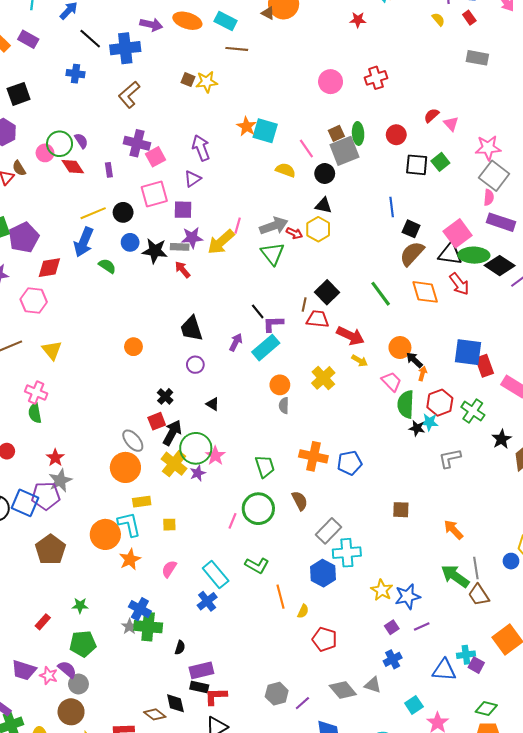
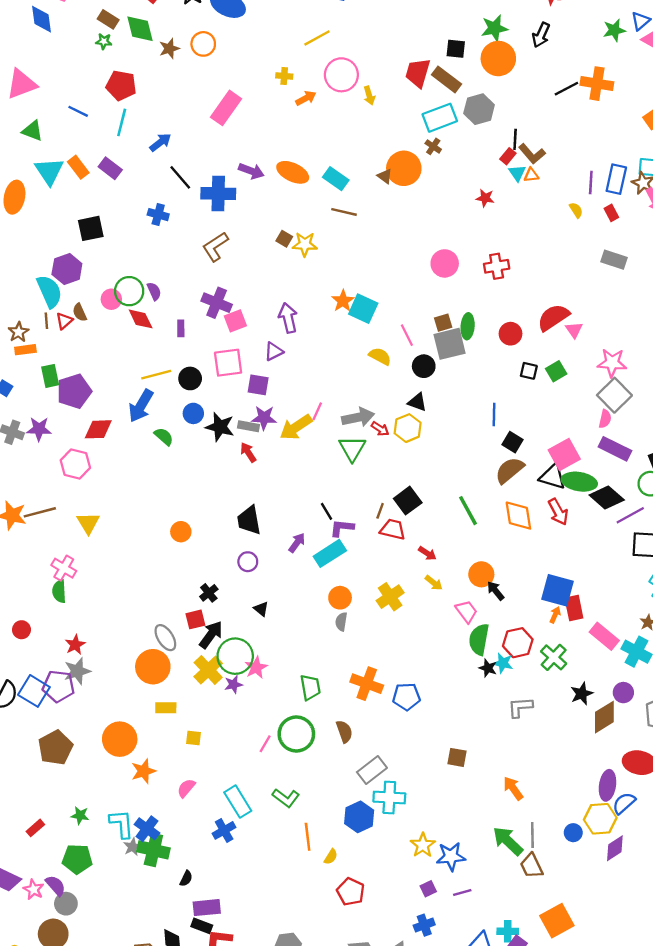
red semicircle: (431, 115) -> (553, 317), size x1.8
black square: (417, 165) -> (529, 371), size x0.7
red arrow: (350, 336) -> (427, 553), size x0.6
orange arrow: (422, 373) -> (555, 615), moved
cyan L-shape: (129, 524) -> (122, 824), moved

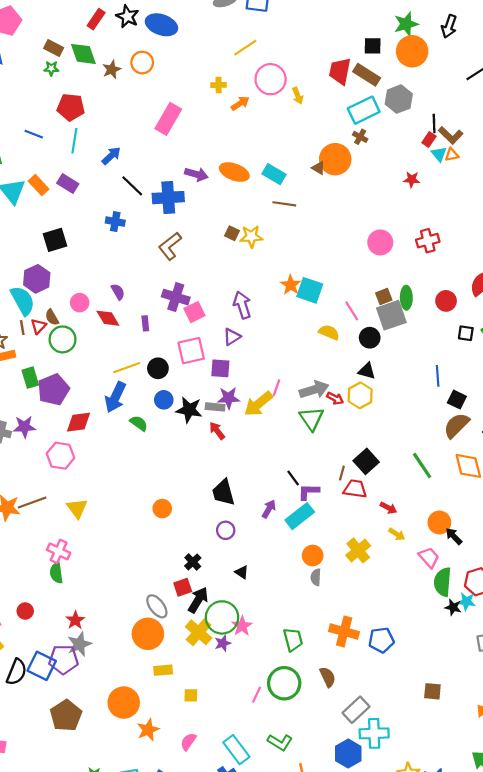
green circle: (129, 291) -> (63, 339), moved

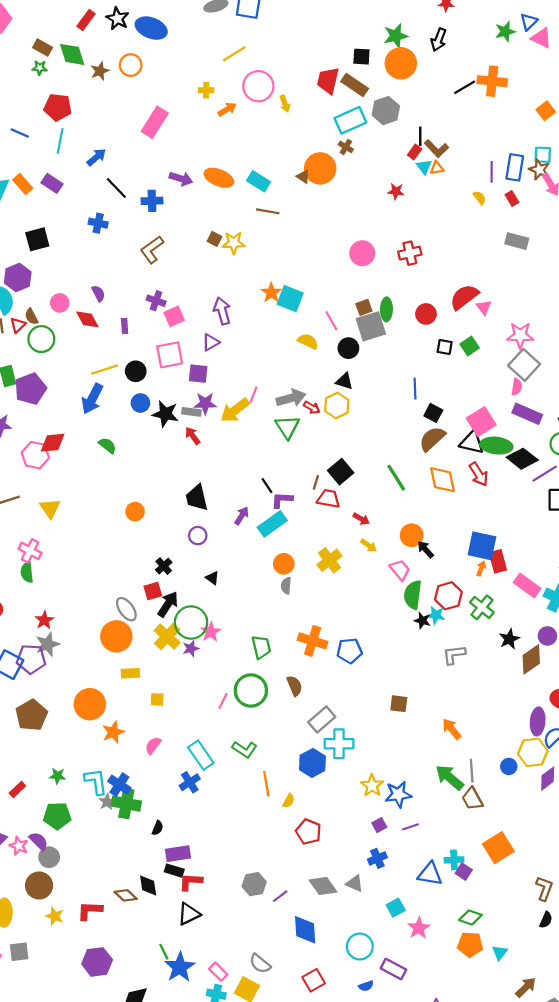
blue cross: (168, 198) -> (152, 201), size x0.7
purple cross: (176, 297) -> (156, 301), size x0.7
red diamond: (79, 422) -> (53, 443), moved
green semicircle: (139, 423) -> (107, 445), moved

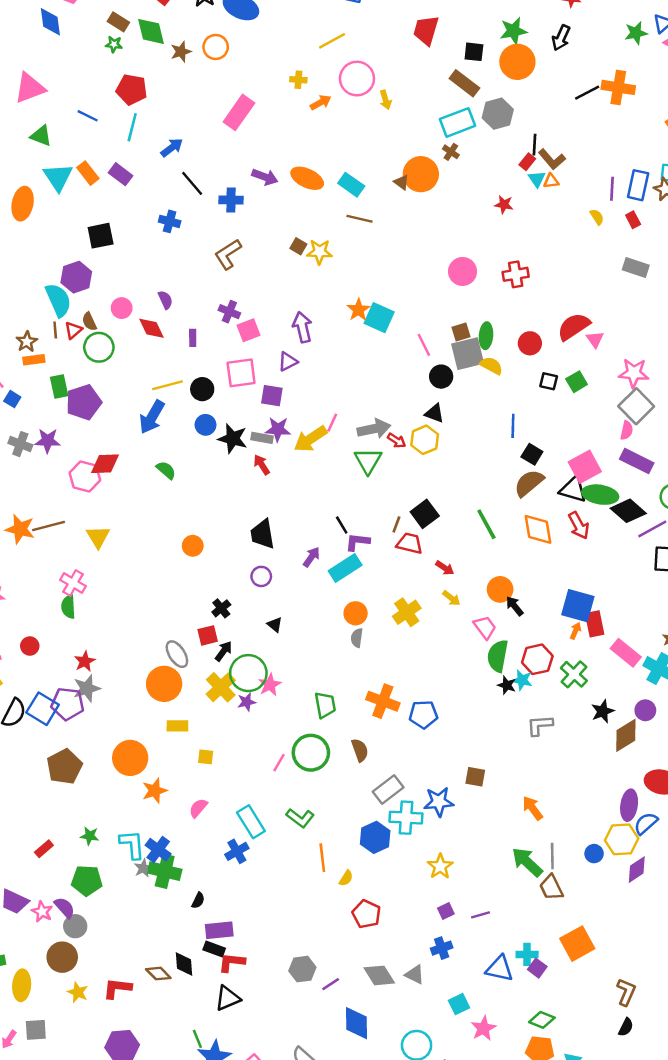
red trapezoid: (328, 81) -> (426, 30), moved
yellow semicircle: (308, 341) -> (491, 366), moved
black arrow: (168, 604) -> (224, 651), size x0.7
blue star: (398, 794) -> (439, 802), moved

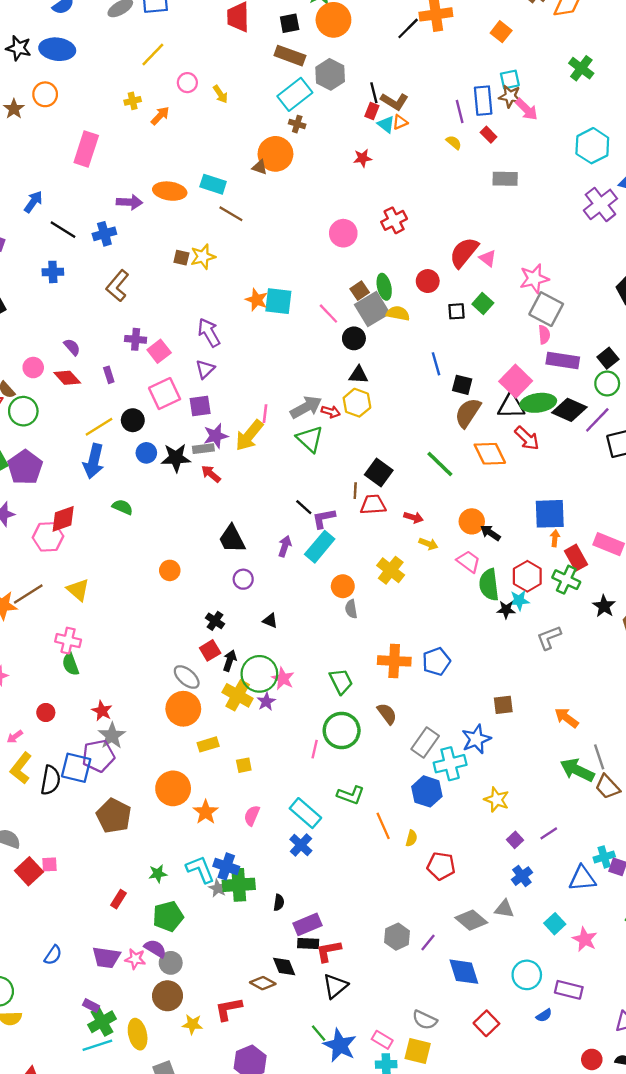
pink circle: (357, 79) -> (187, 83), size x0.6
brown line: (360, 219) -> (231, 214), turned 35
red rectangle: (595, 624) -> (576, 558), moved

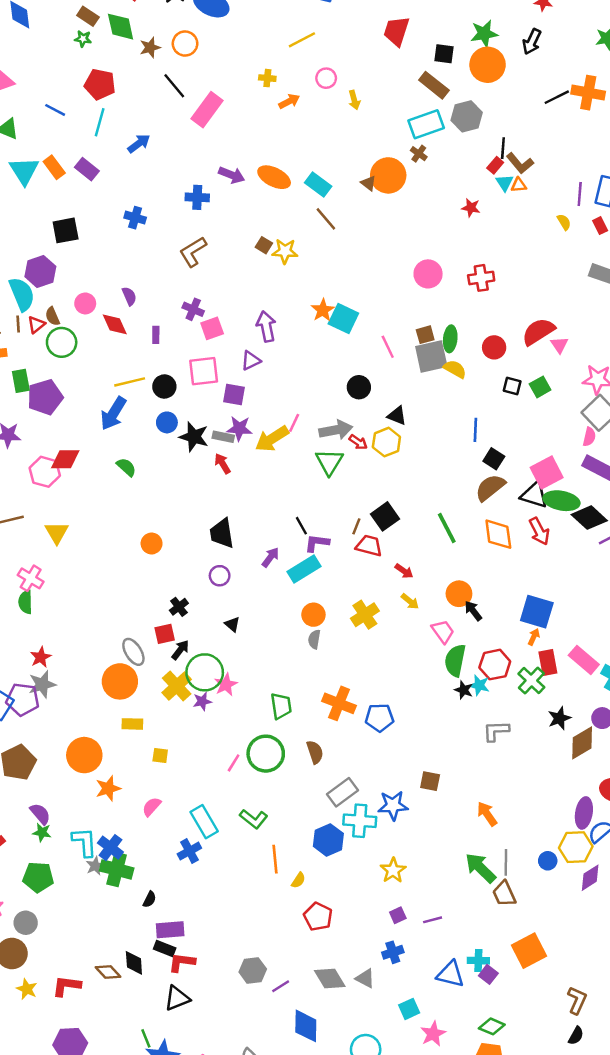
black line: (63, 230) -> (174, 86), moved
black circle: (354, 338) -> (359, 387), moved
purple semicircle: (155, 949) -> (40, 814), moved

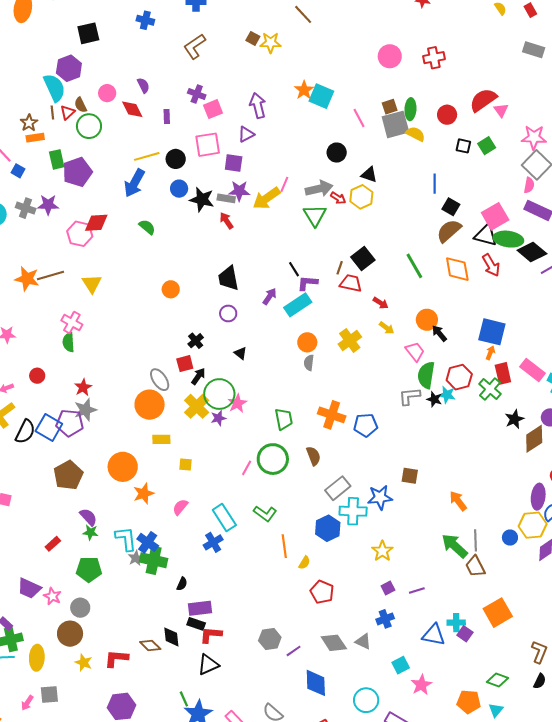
gray L-shape: (496, 731) -> (409, 396), moved
green diamond: (492, 1026) -> (498, 680), moved

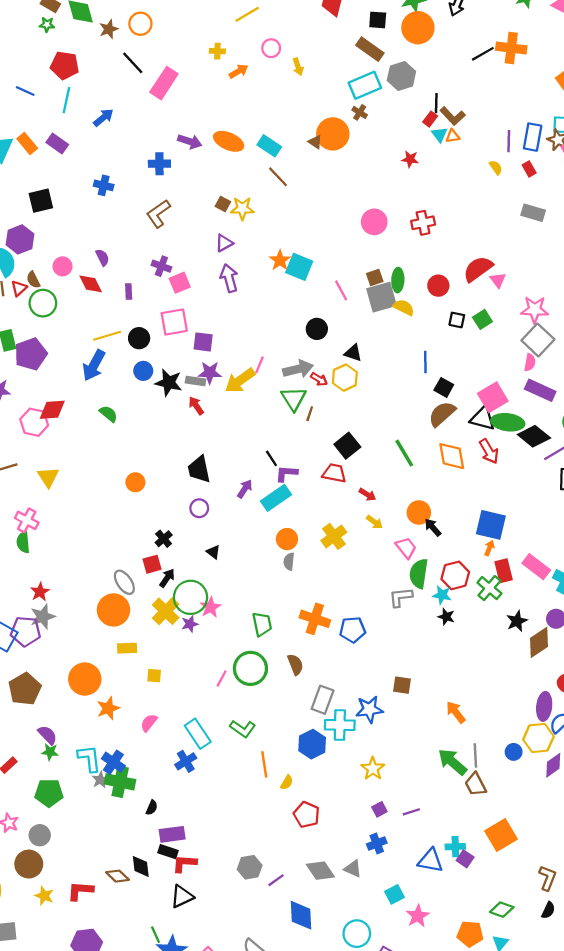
purple triangle: (246, 134) -> (224, 243), moved
brown line: (340, 268) -> (310, 414), moved
black star: (434, 399) -> (446, 617), moved
gray rectangle: (338, 488) -> (323, 700), turned -30

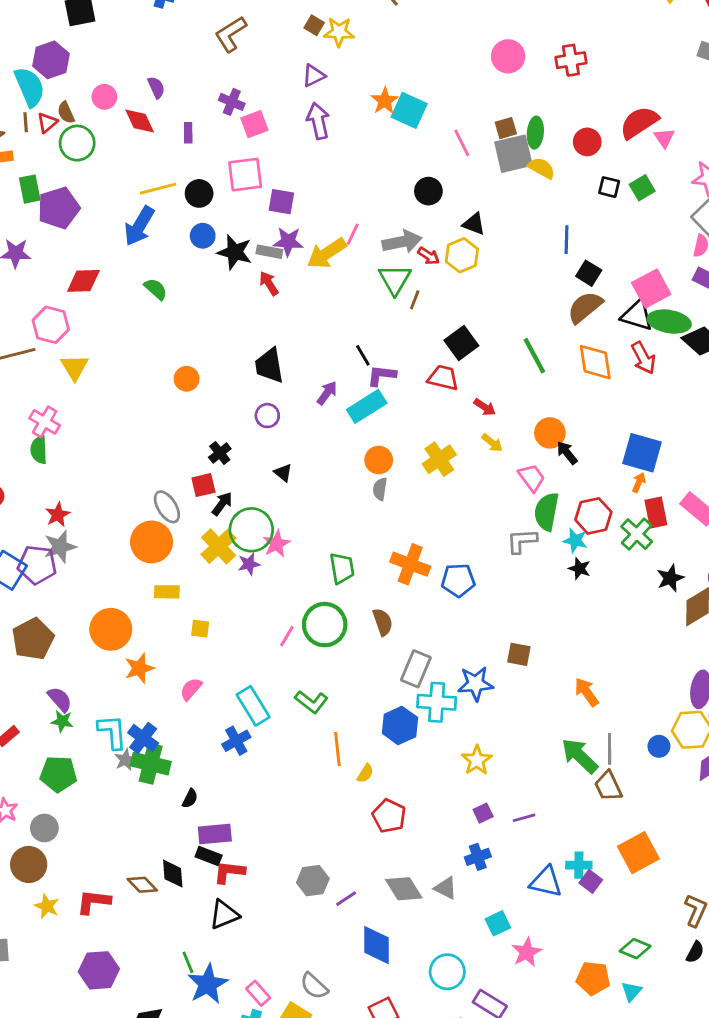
pink hexagon: (34, 422) -> (51, 325), moved

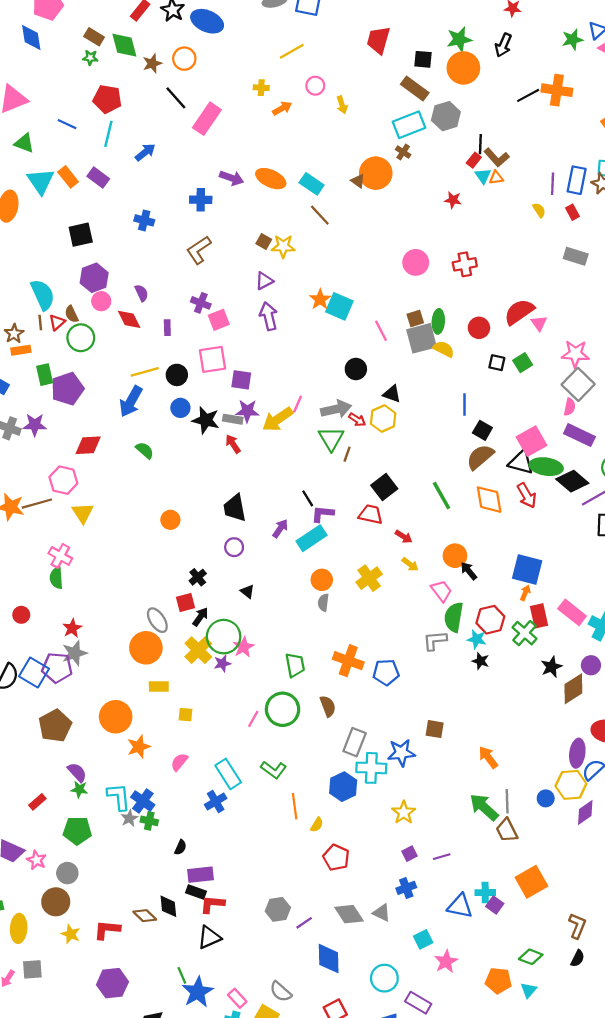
purple hexagon: (51, 60) -> (94, 278), moved
green cross: (151, 764) -> (149, 821), size x0.6

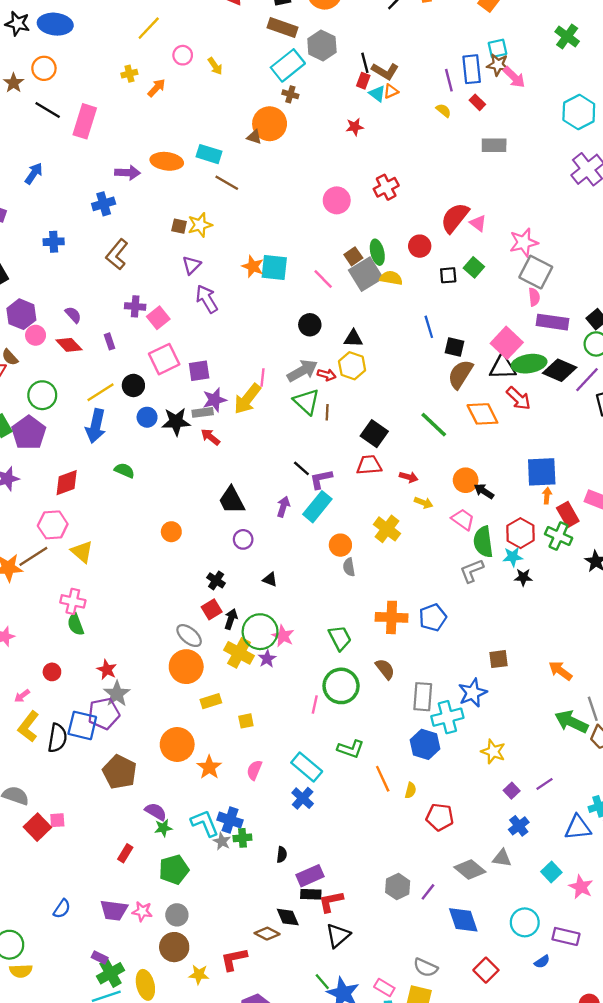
green circle: (81, 338) -> (42, 395), moved

